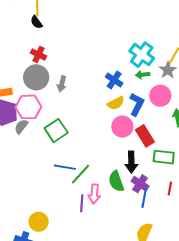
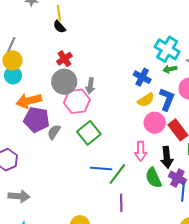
red cross: (39, 54) -> (64, 59), turned 35
pink hexagon: (28, 107) -> (77, 101), moved
pink arrow: (94, 194) -> (141, 151), moved

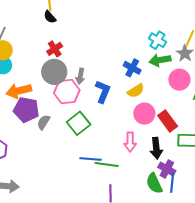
cyan cross: (167, 49) -> (157, 40), size x0.7
green arrow: (170, 69) -> (160, 60), size x1.5
blue L-shape: (167, 99) -> (103, 92), moved
green line: (117, 174) -> (107, 165), turned 60
green semicircle: (153, 178) -> (154, 183), moved

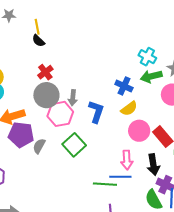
blue line: (91, 159) -> (120, 177), moved

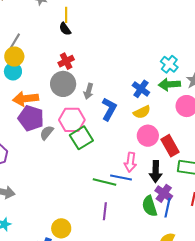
pink hexagon: (60, 114) -> (72, 120), moved

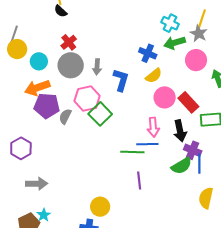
cyan circle: (13, 71) -> (39, 61), moved
green semicircle: (150, 206) -> (182, 166), turned -90

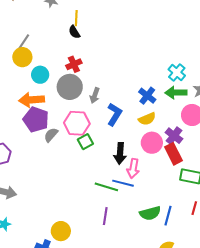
green square: (100, 114) -> (85, 142), size x0.7
black arrow: (180, 131) -> (120, 153), moved
purple cross: (193, 150) -> (174, 136), moved

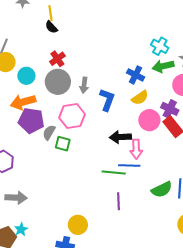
green square: (85, 142) -> (63, 144), moved, turned -35
black arrow: (120, 153) -> (120, 137), turned 95

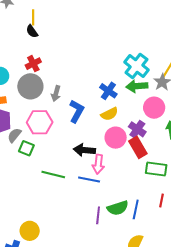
cyan cross: (160, 46) -> (136, 66), size x1.4
green line: (114, 172) -> (53, 175), moved
purple line: (118, 201) -> (98, 215), moved

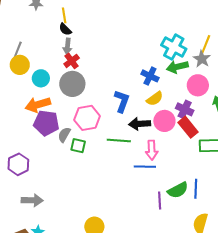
gray arrow: (56, 94) -> (67, 46), moved
black arrow: (84, 150) -> (140, 124), moved
green line: (53, 175) -> (119, 141), moved

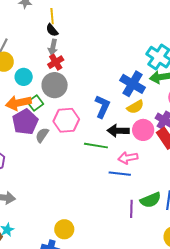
blue cross: (150, 76) -> (133, 84), size x1.4
purple pentagon: (46, 123) -> (25, 122), turned 30
green square: (78, 146) -> (35, 103), moved, turned 35
pink arrow: (152, 150) -> (128, 158), turned 78

